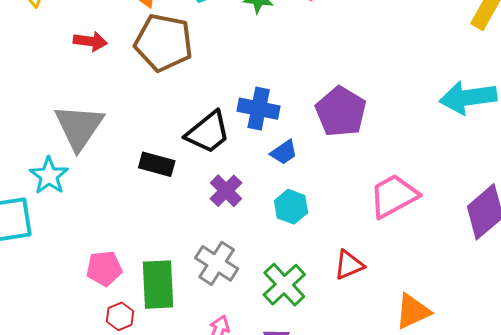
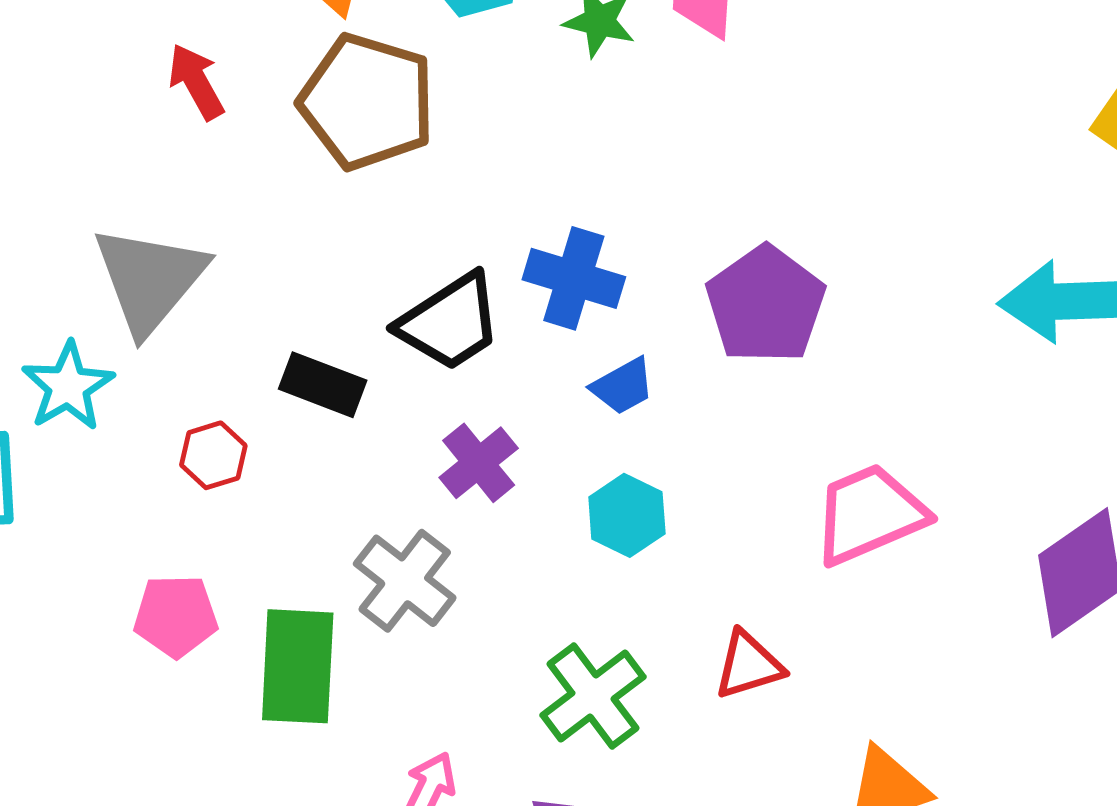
red arrow: (90, 41) -> (196, 82), turned -132
gray cross: (217, 263) -> (405, 581), moved
red hexagon: (120, 316) -> (213, 455), moved

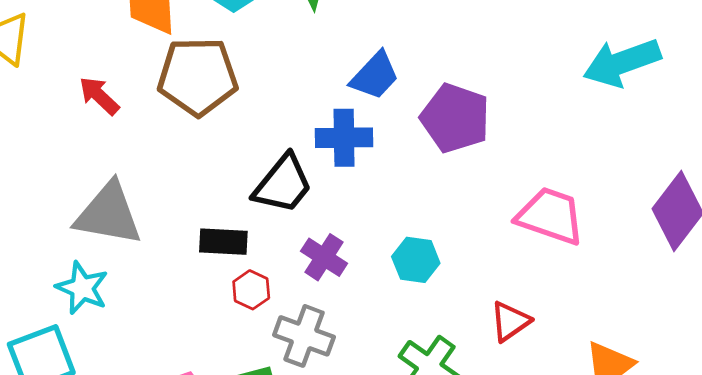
gray triangle: (150, 279) -> (108, 214), turned -42
blue trapezoid: (623, 386) -> (375, 76), moved, size x1.4
red hexagon: (213, 455) -> (251, 290), moved
pink trapezoid: (869, 514) -> (550, 216), turned 60

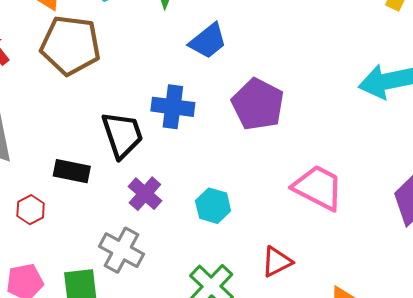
blue trapezoid: (375, 76) -> (208, 41), moved
black trapezoid: (283, 184) -> (122, 135), turned -66
red hexagon: (251, 290) -> (31, 210), moved

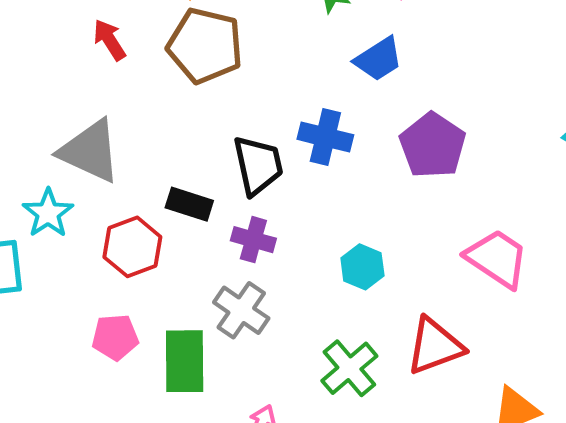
purple cross: (145, 194) -> (253, 240), moved, turned -32
red hexagon: (31, 210) -> (132, 247), size x1.6
red triangle: (277, 262) -> (435, 346), size x1.5

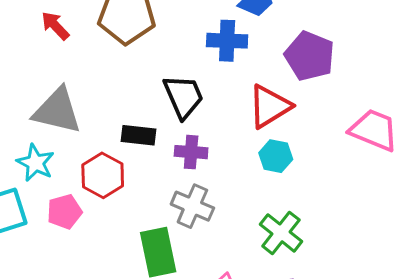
blue cross: (325, 137) -> (227, 41), moved
pink pentagon: (115, 337) -> (64, 212), moved
red triangle: (435, 346) -> (270, 106), moved

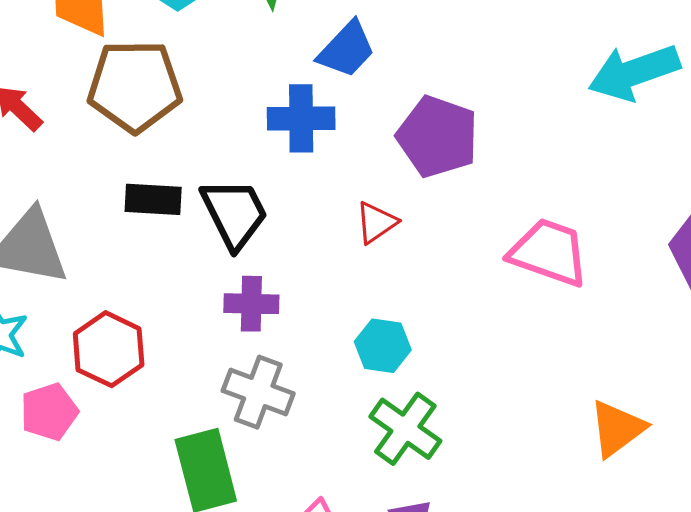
red triangle: (270, 106) -> (376, 223), size x0.6
black rectangle: (138, 135) -> (153, 199), moved
cyan hexagon: (276, 156) -> (383, 346), moved

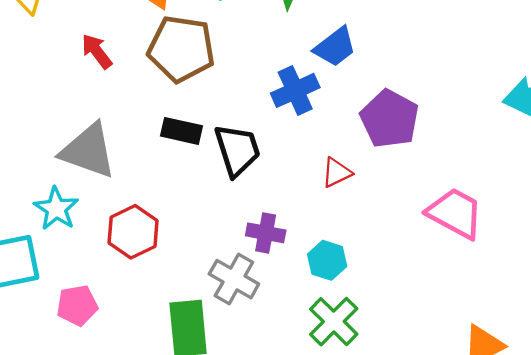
blue cross: (301, 118) -> (295, 90), turned -33
purple cross: (251, 304) -> (266, 233), moved
pink pentagon: (49, 412) -> (77, 305), moved

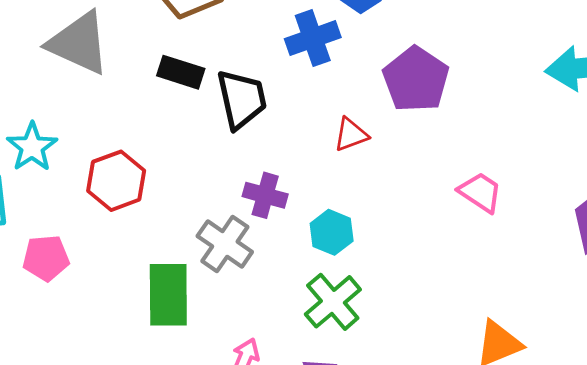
gray triangle: (88, 151) -> (79, 43), moved
pink trapezoid: (455, 213) -> (480, 192), size x0.7

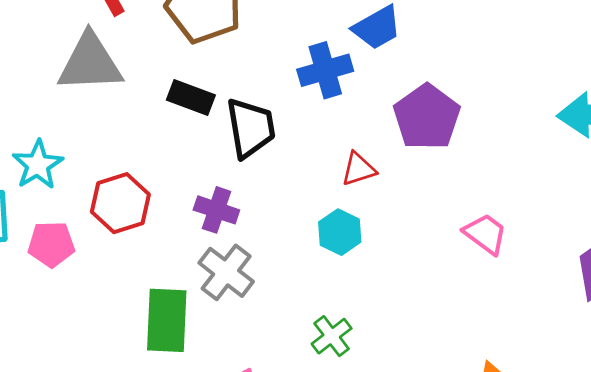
gray triangle: (79, 43) -> (90, 63), turned -30
purple cross: (265, 195) -> (216, 210), moved
cyan hexagon: (332, 232) -> (340, 232), moved
pink pentagon: (46, 258) -> (51, 244), moved
green cross: (333, 302) -> (332, 336), size x0.7

